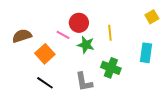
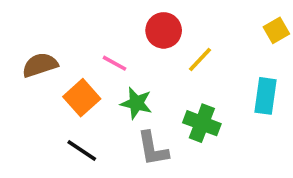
red circle: (79, 23) -> (164, 30), moved
yellow line: (110, 33) -> (200, 60), turned 49
green star: (86, 45) -> (136, 103), moved

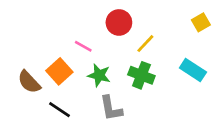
brown semicircle: (40, 65) -> (29, 82), moved, turned -115
cyan rectangle: (265, 96) -> (193, 70), turned -65
green cross: (202, 123) -> (141, 75), moved

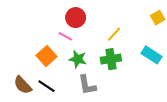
red circle: (119, 22) -> (76, 18), moved
green cross: (141, 75) -> (111, 59), turned -30
brown semicircle: (29, 82) -> (23, 85), moved

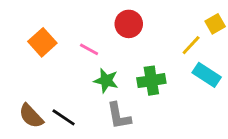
red circle: (76, 18) -> (129, 24), moved
yellow line: (114, 34) -> (191, 45), moved
orange square: (47, 56) -> (42, 42), moved

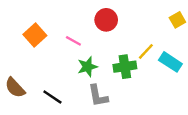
yellow line: (191, 45) -> (146, 51), moved
green star: (106, 81) -> (87, 67), turned -30
brown semicircle: (31, 116) -> (15, 88), moved

